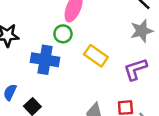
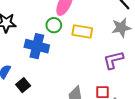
yellow rectangle: (96, 56) -> (82, 32), moved, turned -30

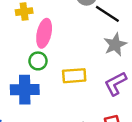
yellow rectangle: (82, 32) -> (74, 76), moved

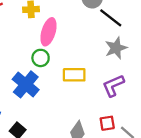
blue cross: (25, 90) -> (26, 84), turned 36

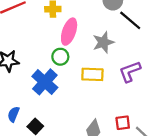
gray star: (116, 48) -> (103, 42), moved
purple L-shape: (113, 86) -> (130, 72), moved

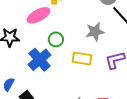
pink ellipse: (69, 32) -> (38, 15), moved, turned 35

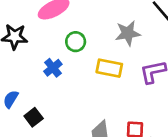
blue cross: (40, 60) -> (53, 68), size x0.6

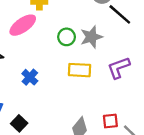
green circle: (76, 42) -> (67, 37), moved

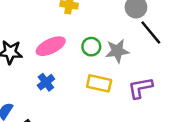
pink ellipse: (23, 25) -> (51, 46), moved

